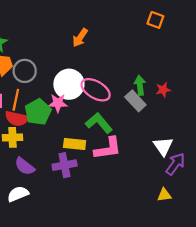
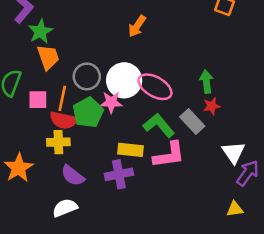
gray circle: (25, 71) -> (87, 76), moved
red star: (163, 90) -> (212, 106), moved
gray rectangle: (135, 101) -> (192, 122), moved

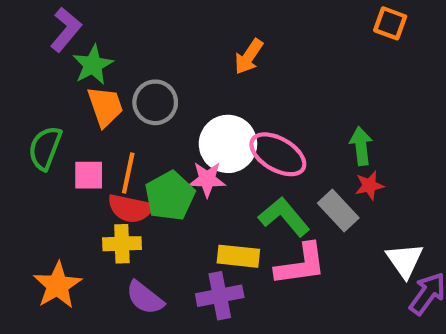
gray circle: (87, 76) -> (155, 102), moved

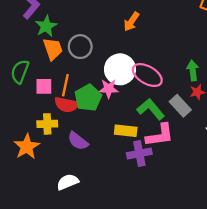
yellow cross: (122, 244) -> (47, 124), moved
purple cross: (220, 296) -> (139, 153), moved
purple semicircle: (145, 298) -> (78, 141), moved

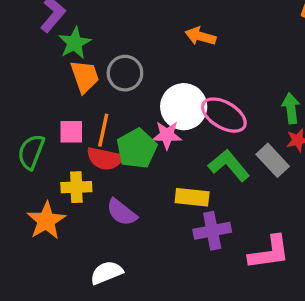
orange arrow: (131, 22) -> (200, 36), turned 72
green semicircle: (20, 72) -> (31, 152), moved
pink L-shape: (160, 135) -> (269, 253), moved

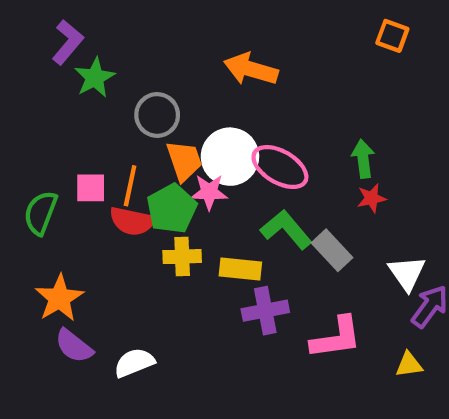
orange arrow: (200, 36) -> (251, 69), size x1.4
orange trapezoid: (85, 76) -> (184, 161), moved
gray rectangle: (273, 160) -> (332, 250), moved
yellow cross: (76, 187) -> (182, 257), moved
purple semicircle: (122, 212) -> (74, 346), moved

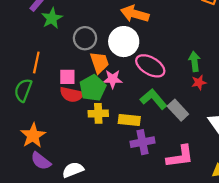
white circle: (230, 157) -> (124, 42), moved
orange line: (130, 186) -> (36, 63), moved
pink square: (91, 188) -> (67, 77), moved

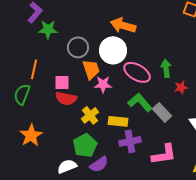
green star: (52, 18) -> (48, 29), turned 30
green arrow: (194, 61) -> (166, 68), moved
green pentagon: (93, 88) -> (85, 145), moved
yellow cross: (98, 113) -> (90, 115), turned -36
purple semicircle: (41, 161) -> (99, 164), moved, turned -72

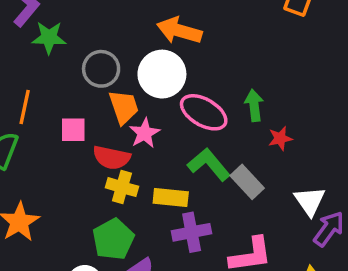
pink star: (103, 84) -> (145, 133), turned -30
red semicircle: (66, 98) -> (112, 158), moved
yellow cross: (90, 115) -> (122, 187), turned -36

